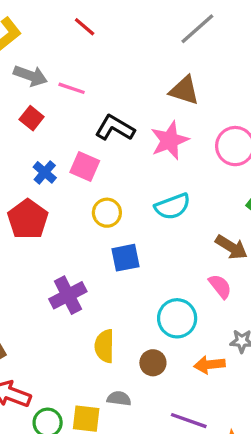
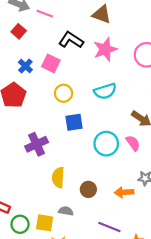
brown triangle: (184, 90) -> (102, 14), moved
cyan circle: (177, 318) -> (106, 144), moved

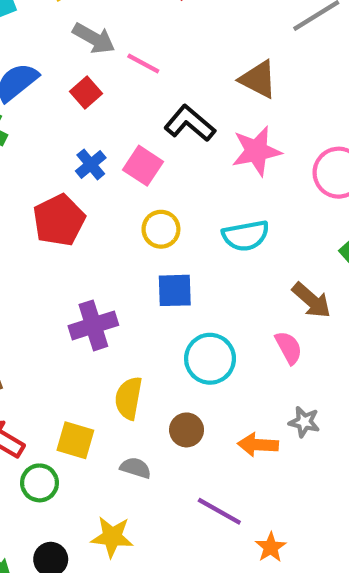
cyan circle: (106, 144) -> (210, 359), moved
yellow square: (45, 223) -> (75, 440), moved

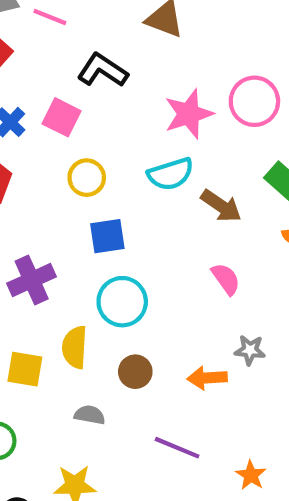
pink star: (256, 151) -> (189, 114), moved
brown arrow: (311, 300) -> (221, 206), moved
cyan circle: (210, 359) -> (122, 302), moved
yellow square: (75, 440) -> (25, 369), moved
orange star: (271, 547) -> (251, 475), moved

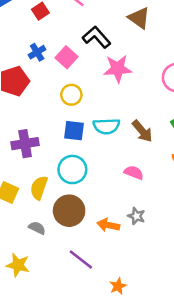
pink star: (189, 114) -> (118, 69), moved
cyan semicircle: (171, 174) -> (106, 126), moved
pink semicircle: (226, 279) -> (134, 173), turned -48
brown circle: (135, 372) -> (69, 211), size x1.6

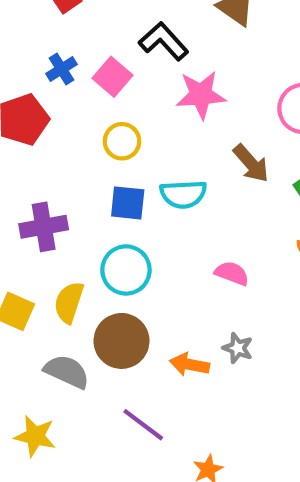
brown arrow: (142, 131) -> (251, 163), moved
gray semicircle: (37, 228) -> (67, 372), size x1.5

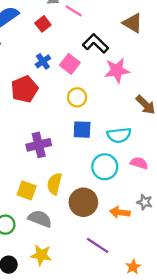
cyan semicircle: (183, 194) -> (119, 135), moved
cyan circle: (126, 270) -> (105, 167), moved
gray semicircle: (67, 372) -> (40, 219), moved

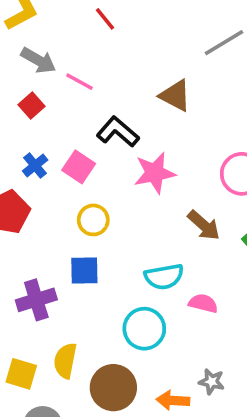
blue square: (82, 130) -> (84, 271), moved
pink semicircle: (139, 163) -> (203, 303), moved

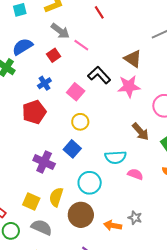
blue cross: (35, 166) -> (44, 83), moved
pink star: (155, 173) -> (129, 86), moved
blue square: (84, 271) -> (72, 149), turned 36
purple cross: (36, 300) -> (44, 162), turned 35
cyan circle: (144, 329) -> (90, 183), moved

